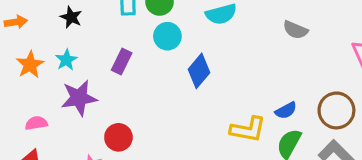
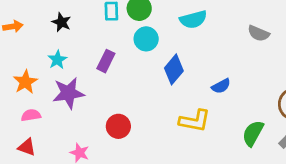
orange star: (30, 65) -> (25, 82), moved
blue semicircle: (286, 110) -> (221, 86), moved
yellow L-shape: (248, 129) -> (195, 121), moved
red circle: (118, 137) -> (118, 126), moved

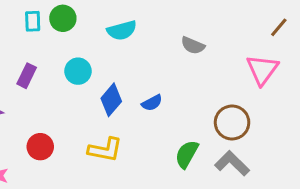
cyan circle: (146, 39) -> (78, 71), moved
blue diamond: (174, 69) -> (111, 100), moved
yellow L-shape: (195, 121) -> (105, 150), moved

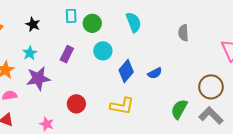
green circle: (63, 18) -> (92, 23), moved
cyan semicircle: (122, 30) -> (134, 22), turned -96
gray semicircle: (193, 45) -> (183, 33), turned 63

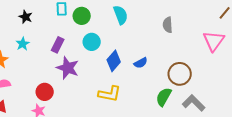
purple star: (38, 78) -> (68, 68), moved, turned 30
brown circle: (211, 87) -> (180, 74), moved
red circle: (76, 104) -> (45, 92), moved

